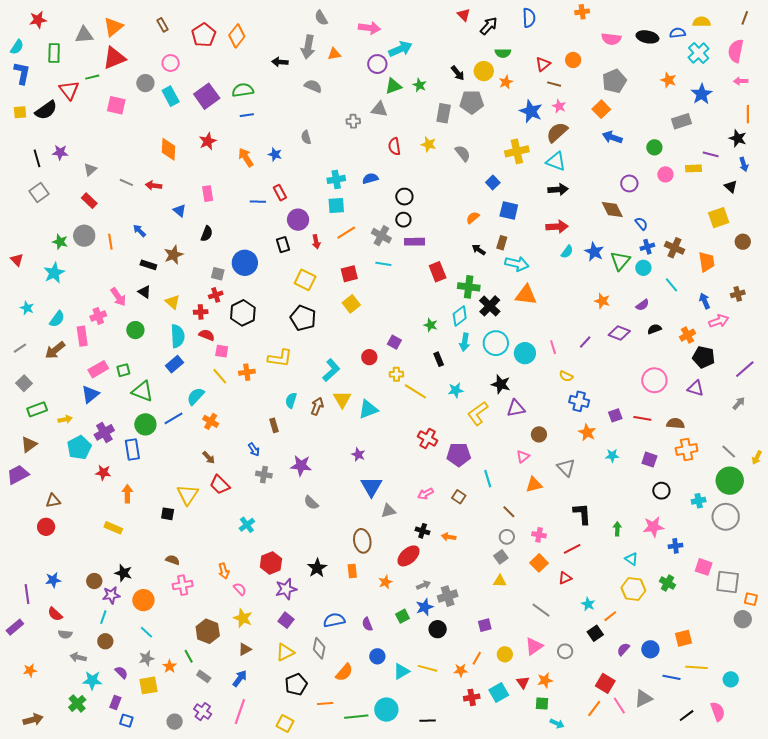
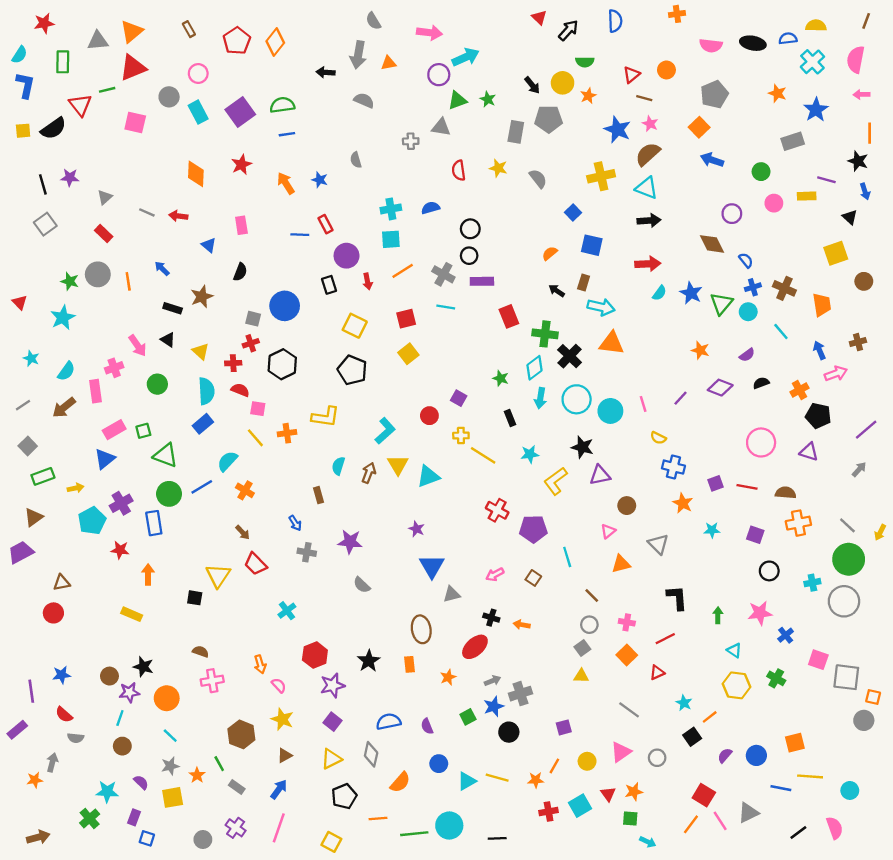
blue cross: (676, 546) -> (786, 635), turned -32
gray arrow: (78, 657) -> (52, 762), moved, turned 91

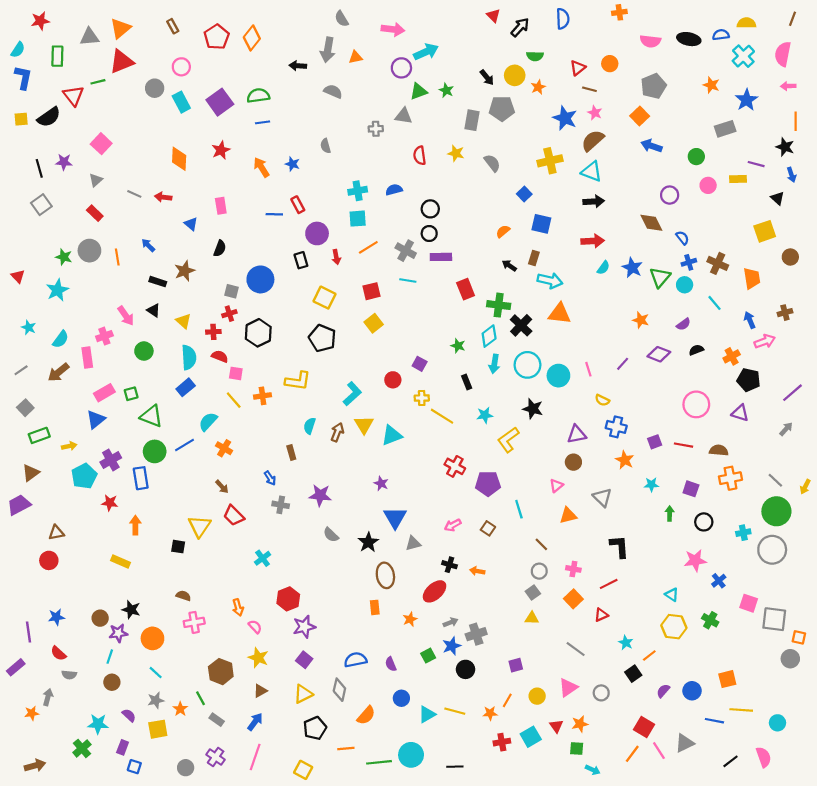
pink square: (135, 123) -> (101, 144), moved, turned 30
purple triangle: (600, 475) -> (577, 434), moved
green arrow: (718, 615) -> (670, 513), moved
black star: (369, 661) -> (368, 542), moved

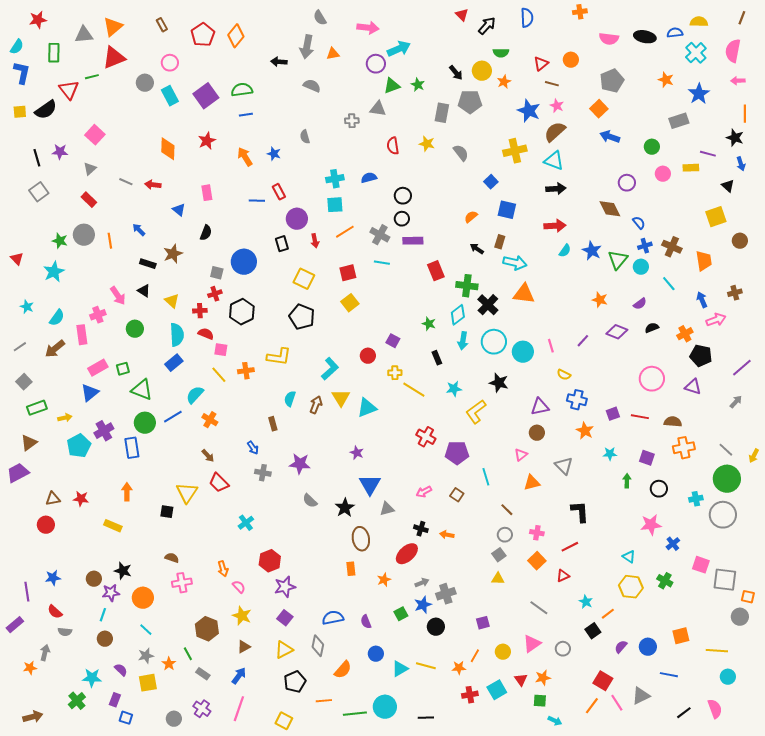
red star: (110, 503) -> (81, 499), moved
yellow line: (741, 710) -> (717, 651), moved

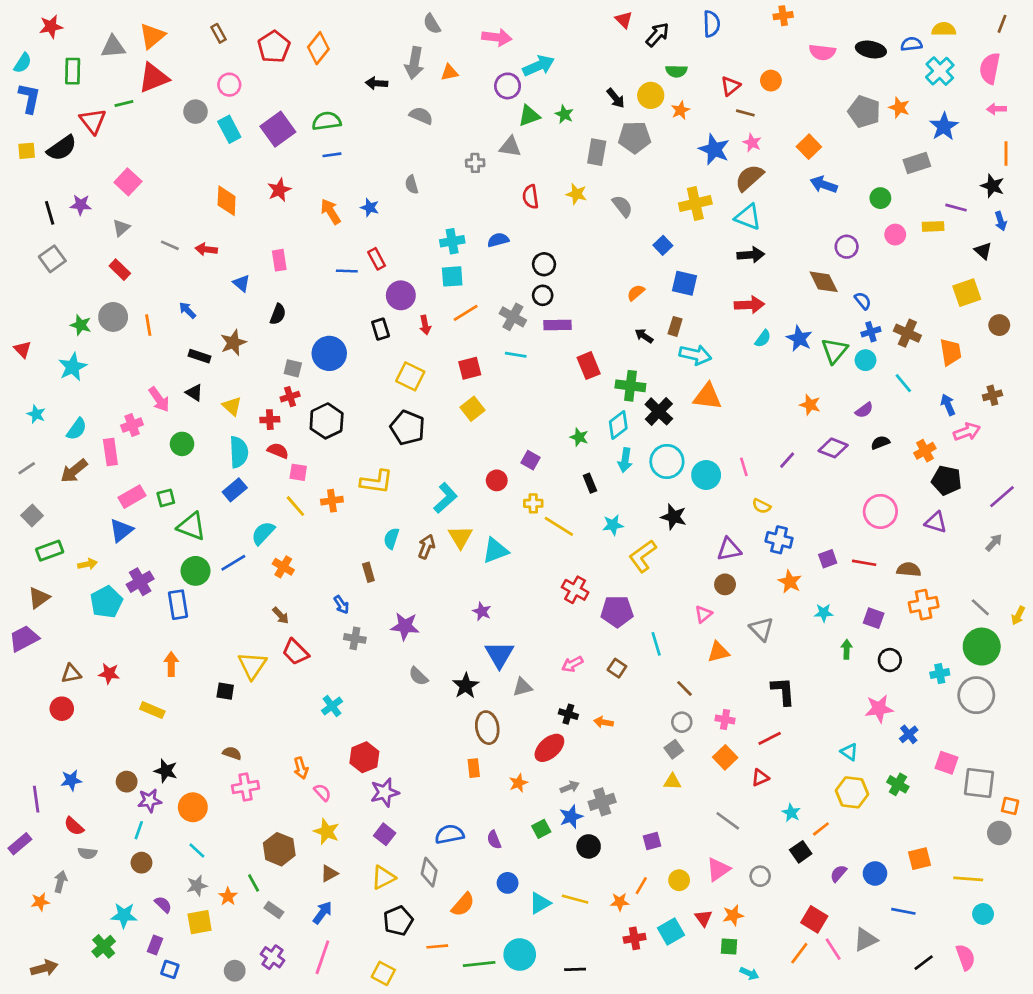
gray pentagon: (612, 81) -> (864, 112), moved, turned -30

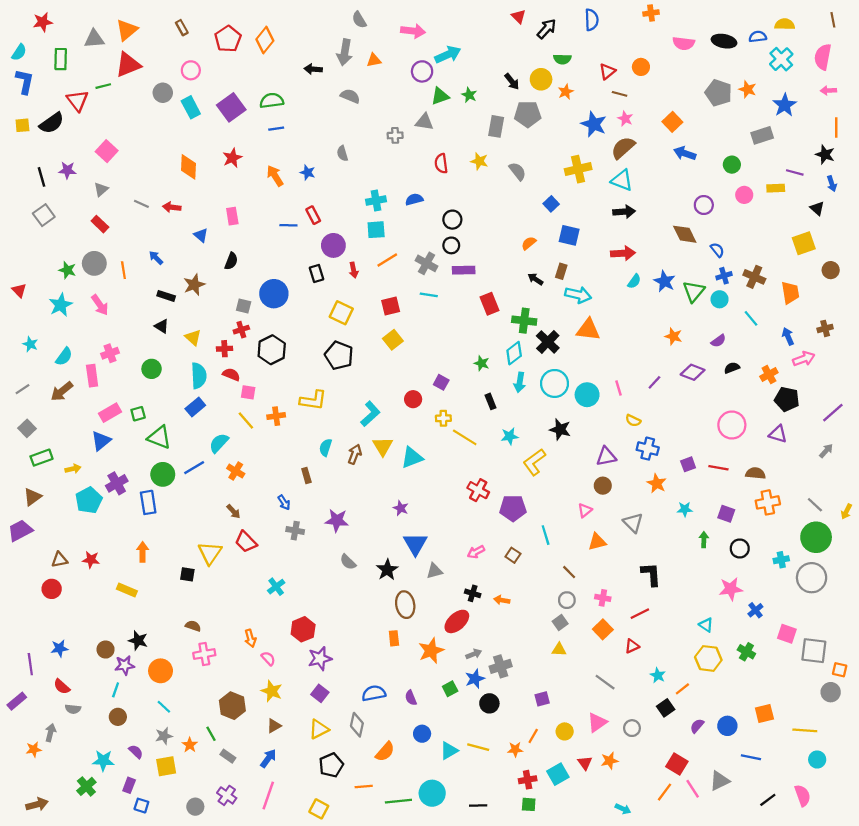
brown line: (1002, 24) -> (833, 20), turned -32
pink arrow: (159, 399) -> (100, 305), moved
orange star: (518, 783) -> (431, 651), size x1.6
green square: (729, 946) -> (529, 804), moved

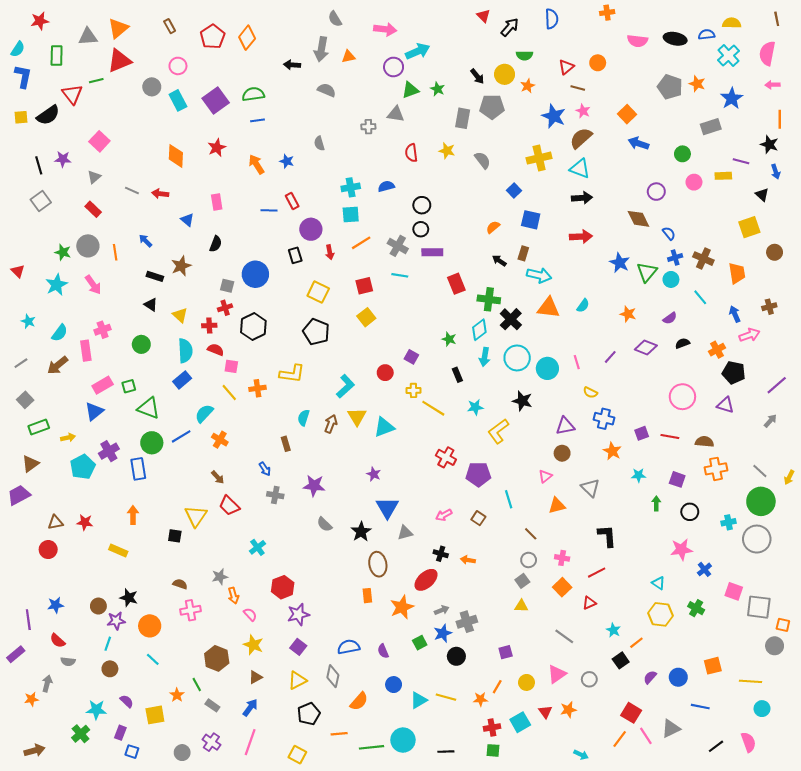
cyan semicircle: (634, 281) -> (583, 306), moved
gray star: (164, 736) -> (220, 577), moved

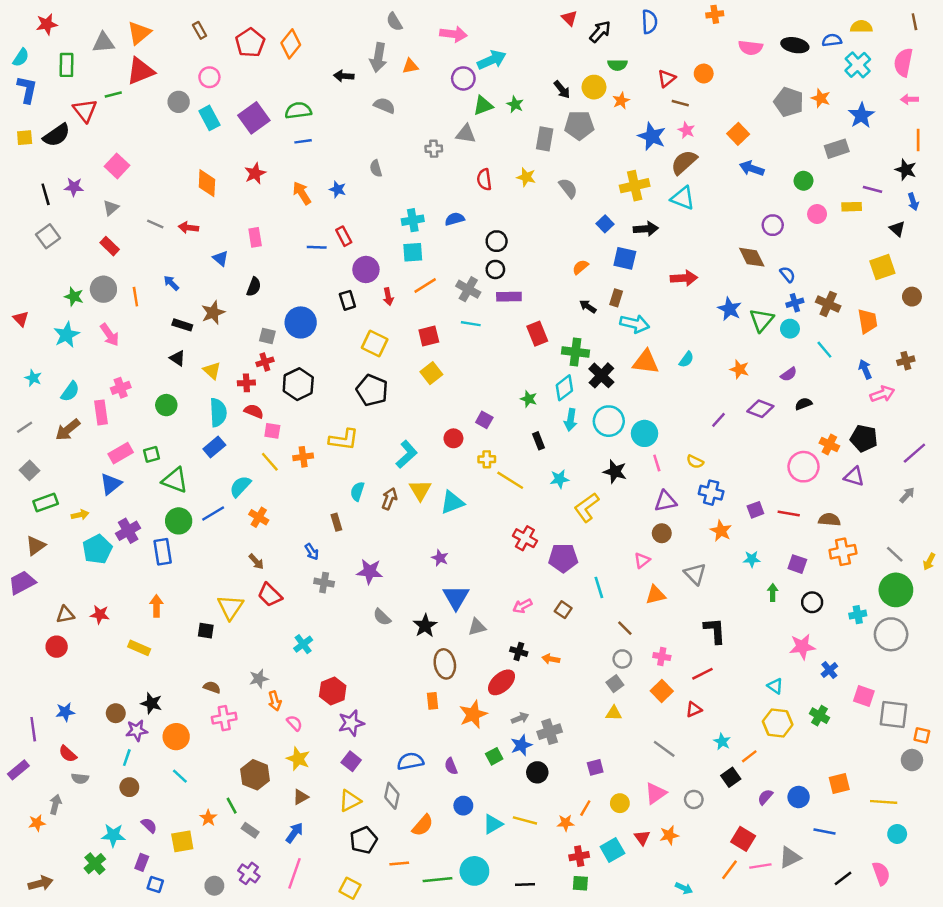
black arrow: (582, 198) -> (646, 229), moved
orange cross: (717, 350) -> (829, 445), moved, turned -35
pink line: (577, 362) -> (657, 463), moved
pink line: (646, 736) -> (760, 866), turned -66

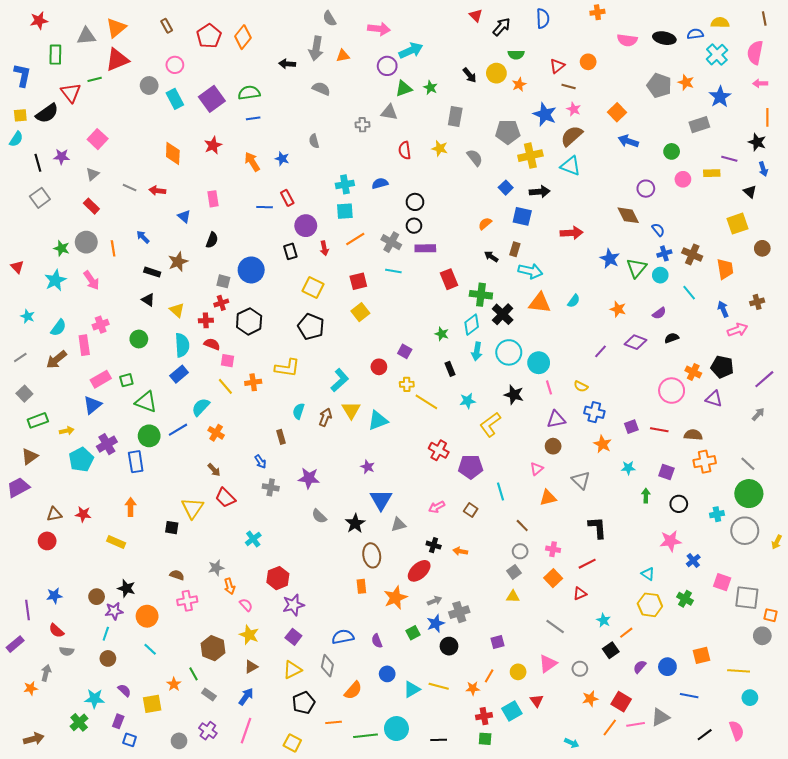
cyan semicircle: (21, 57) -> (16, 139), moved
gray pentagon: (579, 125) -> (508, 132), moved
yellow arrow: (929, 562) -> (777, 542), moved
orange star: (669, 835) -> (590, 699), moved

